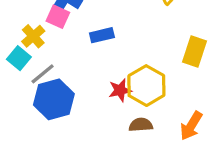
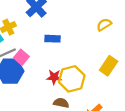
pink square: (58, 17) -> (21, 57), moved

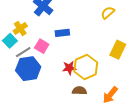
pink square: (21, 57) -> (42, 46), moved

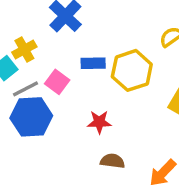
yellow hexagon: (86, 67) -> (132, 70), moved

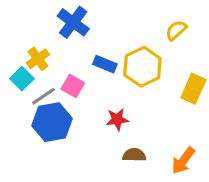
blue rectangle: (93, 63) -> (105, 64), turned 30

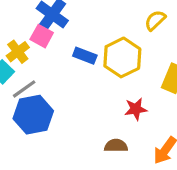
pink square: (73, 86) -> (42, 36), moved
red star: (117, 119) -> (136, 109), moved

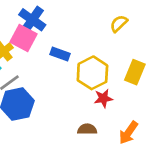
pink square: (42, 36) -> (24, 38), size x1.4
yellow hexagon: (122, 57) -> (92, 73), moved

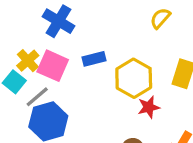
pink square: (24, 38) -> (53, 66), moved
blue rectangle: (60, 54) -> (94, 59), turned -30

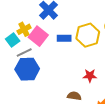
yellow hexagon: (134, 78) -> (88, 35), moved

